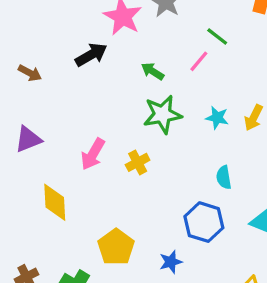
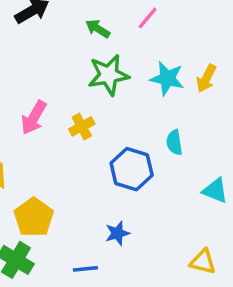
cyan star: (217, 118) -> (167, 78), size x1.4
blue hexagon: (204, 222) -> (132, 169), moved
yellow pentagon: (116, 247) -> (34, 217), moved

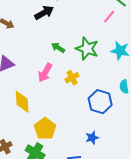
green arrow: (98, 29) -> (58, 48), moved
green star: (108, 75) -> (87, 49), turned 30

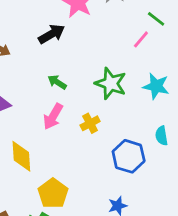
green arrow: (58, 48) -> (57, 82), moved

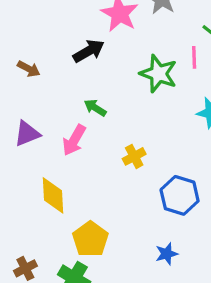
pink line: (141, 39) -> (194, 57), turned -42
green star: (111, 83) -> (158, 74), moved
pink arrow: (53, 116) -> (74, 140), moved

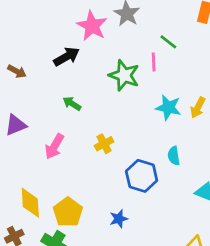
pink arrow: (74, 140) -> (54, 146), moved
yellow diamond: (53, 195) -> (30, 203), moved
blue star: (167, 254) -> (119, 219), moved

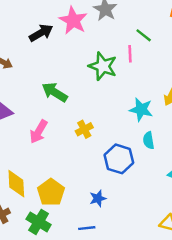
black arrow: (66, 57) -> (41, 33), moved
green arrow: (72, 104) -> (55, 92), size x1.5
cyan star: (168, 108) -> (141, 109), moved

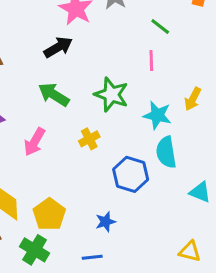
black arrow: (41, 33) -> (58, 47), moved
pink line: (130, 54) -> (151, 61), moved
green star: (103, 66) -> (111, 95), moved
cyan semicircle: (149, 140) -> (166, 152), size x1.5

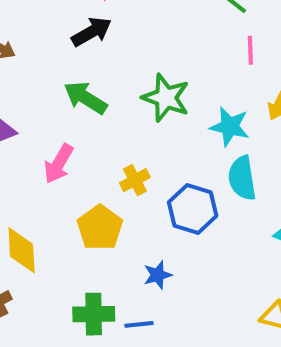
pink line: (151, 61) -> (250, 50), moved
yellow cross: (89, 139) -> (135, 180), moved
yellow pentagon: (49, 214) -> (100, 228), moved
green cross: (35, 250) -> (94, 314), moved, turned -32

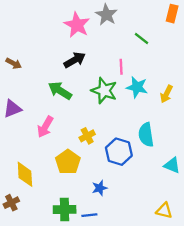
black arrow: (92, 32) -> (75, 60), moved
pink line: (250, 50) -> (121, 67), moved
cyan star: (230, 127) -> (137, 87), moved

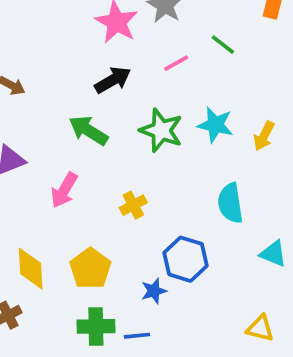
pink line: (121, 67) -> (176, 63), moved, turned 63
blue hexagon: (119, 152) -> (186, 259), moved
yellow pentagon: (68, 162) -> (90, 269), moved

